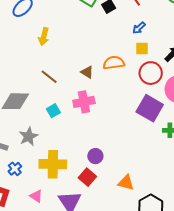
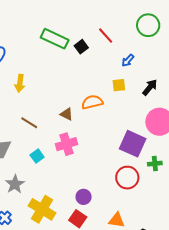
blue arrow: (139, 28) -> (128, 60), moved
red circle: (151, 73) -> (127, 178), moved
yellow cross: (53, 164) -> (42, 209), turned 36

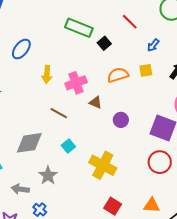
black square: (81, 47) -> (104, 43), moved
orange semicircle: (92, 102) -> (118, 75), moved
pink cross: (67, 144) -> (76, 83), moved
purple circle: (84, 197) -> (121, 120), moved
yellow cross: (42, 209) -> (103, 165), moved

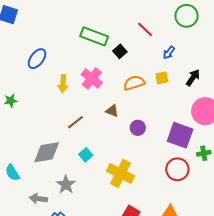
pink cross: (76, 83) -> (92, 79), moved, turned -30
brown line: (59, 113) -> (76, 122), turned -66

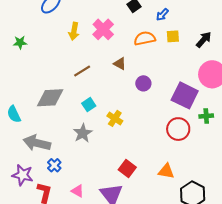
blue arrow: (169, 53) -> (162, 15), moved
yellow cross: (121, 173) -> (115, 118), moved, size x0.6
gray star: (66, 185) -> (83, 133), moved
gray arrow: (38, 199) -> (37, 143), size x1.5

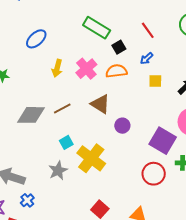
orange semicircle: (145, 38) -> (116, 71), moved
brown triangle: (120, 64) -> (100, 104), size x1.5
gray diamond: (50, 98) -> (31, 115), moved
yellow cross: (115, 118) -> (91, 158), size x1.8

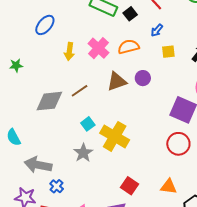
black square: (119, 47) -> (130, 14), moved
brown triangle: (100, 104) -> (117, 81), turned -45
purple circle: (122, 126) -> (143, 78), moved

